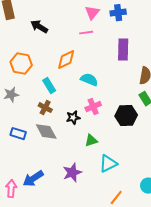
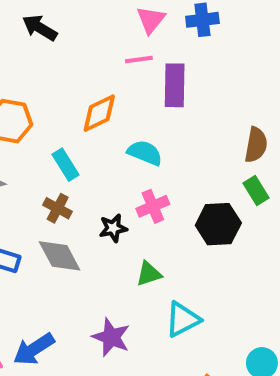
black arrow: (39, 27) -> (40, 28), moved
purple rectangle: (123, 50) -> (175, 85), moved
purple star: (72, 173) -> (111, 337), turned -30

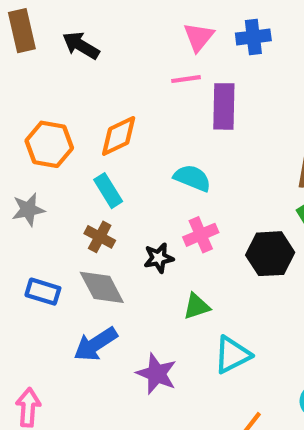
orange diamond: (99, 113) -> (119, 136), moved
blue arrow: (34, 349) -> (96, 344), moved

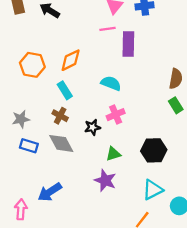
gray star: (28, 210) -> (21, 119), moved
black hexagon: (270, 254) -> (154, 150), moved
blue arrow: (96, 344) -> (50, 192), moved
cyan triangle: (232, 355) -> (153, 190), moved
purple star: (157, 374) -> (105, 180), moved

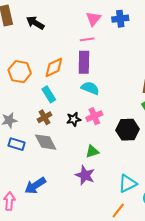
purple rectangle: (128, 44) -> (84, 62), moved
brown cross: (60, 116) -> (45, 117), turned 32
black star: (92, 127) -> (74, 119), moved
black hexagon: (154, 150) -> (128, 130), moved

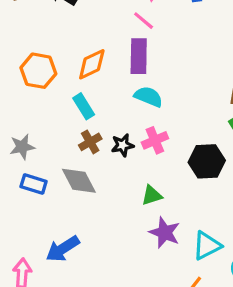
pink line: (87, 39) -> (144, 21), turned 48
brown cross: (45, 117) -> (90, 142), moved
purple star: (85, 175) -> (165, 233), moved

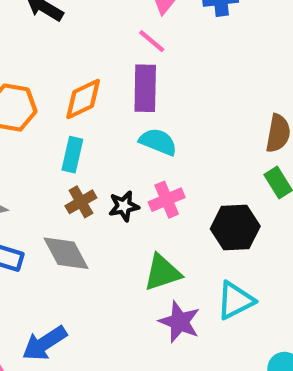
cyan rectangle: (84, 106) -> (72, 155), turned 45
green triangle: (152, 195) -> (162, 273), size x1.4
cyan triangle: (207, 246) -> (235, 300), moved

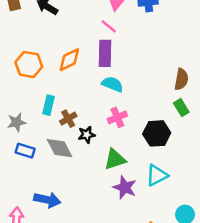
cyan rectangle: (72, 155) -> (48, 105), moved
black star: (124, 206) -> (87, 135), moved
blue arrow: (45, 343) -> (47, 200), turned -135

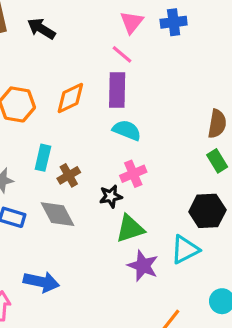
black hexagon: (157, 133) -> (207, 211), moved
black star: (87, 135) -> (111, 196), moved

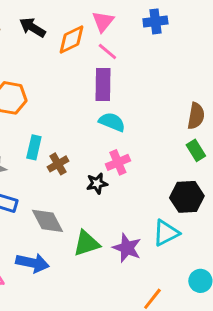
pink triangle: (132, 22) -> (103, 21), moved
orange diamond: (70, 98) -> (71, 39), moved
gray diamond: (57, 214) -> (47, 221), moved
green triangle: (130, 229) -> (86, 243), moved

